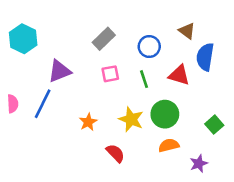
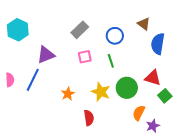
red triangle: (179, 75) -> (153, 78), moved
orange semicircle: (169, 145) -> (139, 113), moved, turned -49
red semicircle: (115, 153) -> (89, 118), turned 35

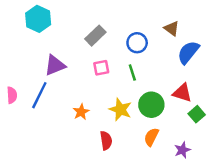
cyan hexagon: (18, 30) -> (38, 19), moved
blue semicircle: (158, 44) -> (188, 52), turned 30
orange semicircle: (139, 113) -> (151, 137), moved

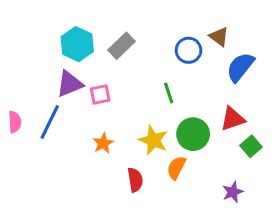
cyan hexagon: (38, 19) -> (77, 44), moved
blue circle: (137, 43) -> (189, 50), moved
pink square: (101, 68) -> (100, 94), moved
red triangle: (182, 93) -> (233, 119), turned -36
orange semicircle: (151, 137) -> (176, 168), moved

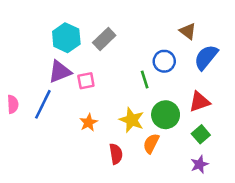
blue circle: (189, 50) -> (164, 61), moved
green square: (251, 146) -> (201, 134), moved

